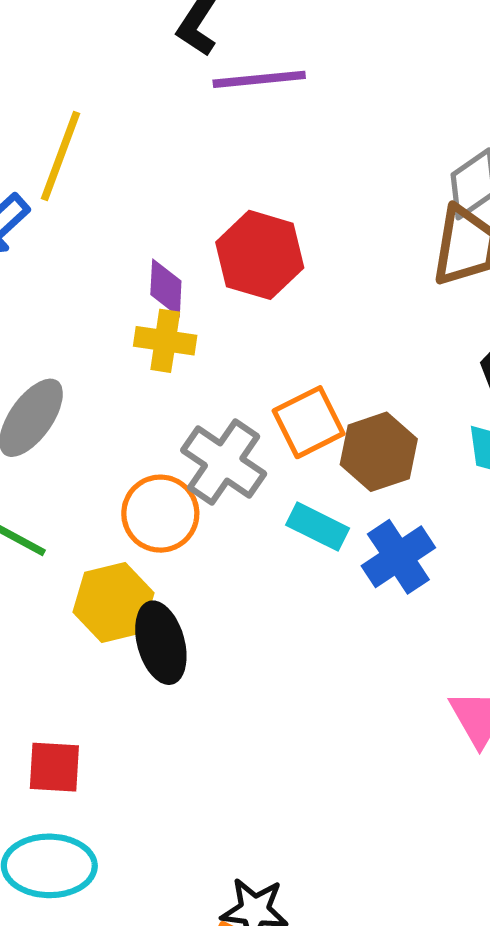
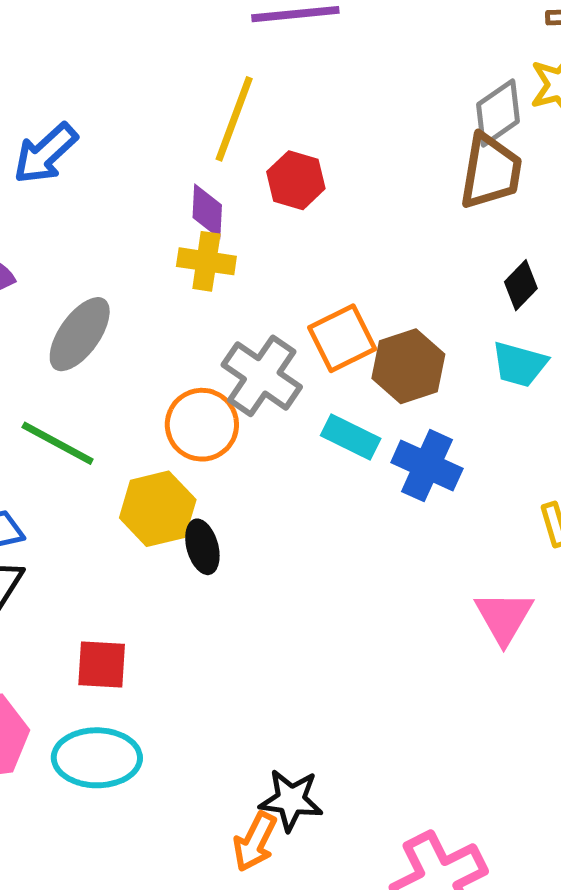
yellow line: (60, 156) -> (234, 119), moved
red hexagon: (260, 255) -> (296, 180), size x0.7
blue cross: (398, 557) -> (427, 466), turned -32
black ellipse: (161, 643) -> (202, 547), size x0.7

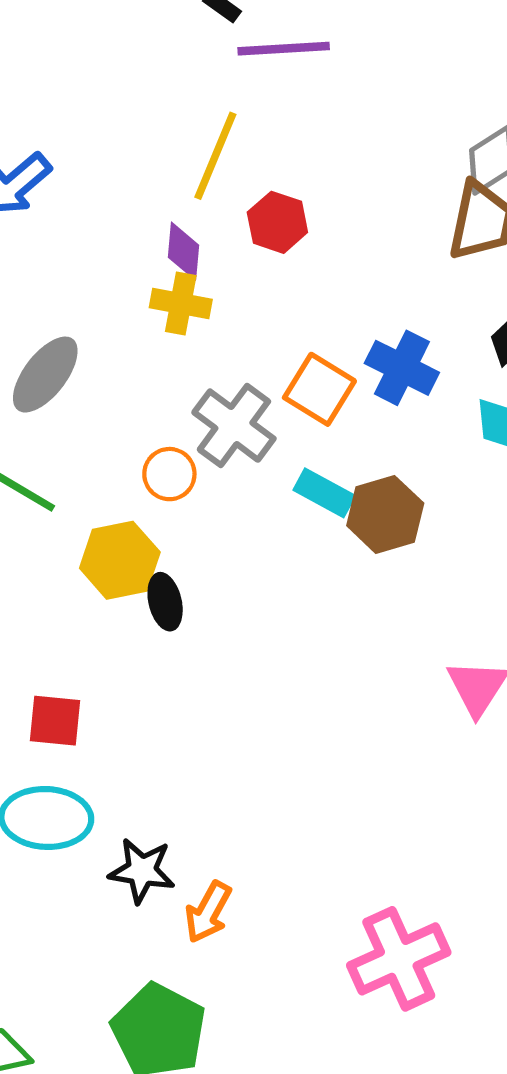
orange square: (342, 338) -> (319, 389), turned -34
brown hexagon: (408, 366) -> (385, 514), moved
orange circle: (202, 425) -> (169, 474), size x0.7
blue cross: (427, 466) -> (402, 368), moved
black star: (291, 800) -> (142, 871), moved

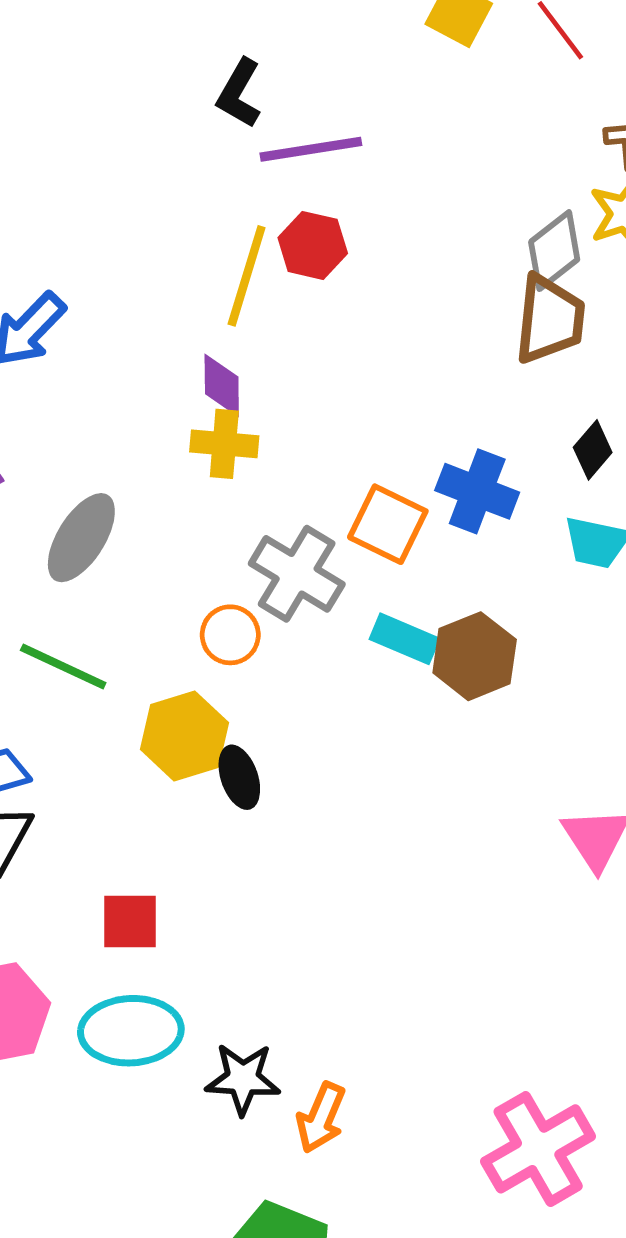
red hexagon: (277, 222) -> (313, 245), moved

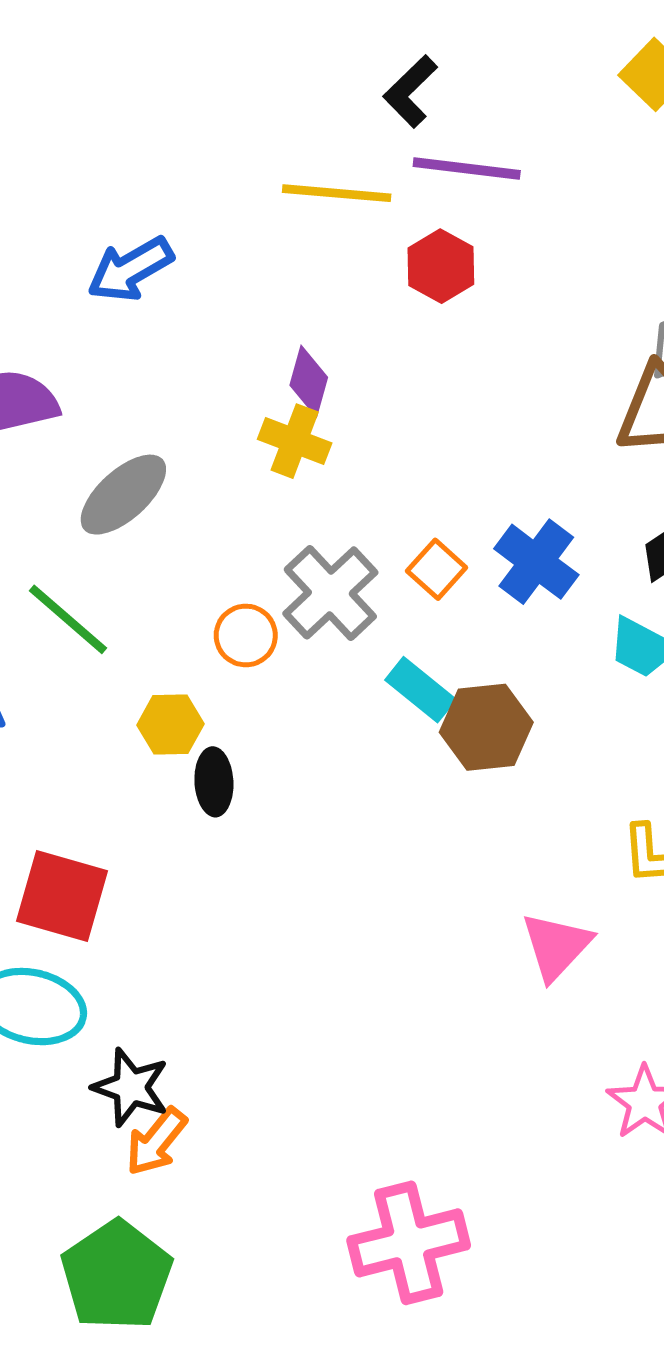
yellow line: (247, 276) -> (337, 193), moved, turned 62
orange square: (388, 524) -> (437, 569), size x0.7
yellow hexagon: (184, 736) -> (170, 724), size x0.7
red square: (130, 922) -> (62, 896), size x1.4
orange arrow: (321, 1118) -> (156, 1142), moved

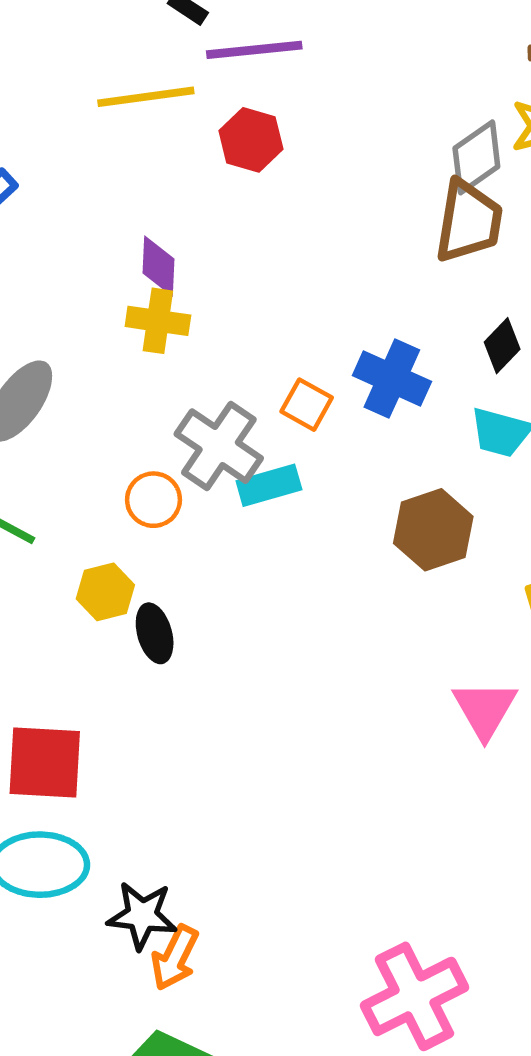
cyan rectangle: (421, 690) -> (269, 485), moved, turned -42
brown hexagon: (486, 727) -> (433, 530), moved

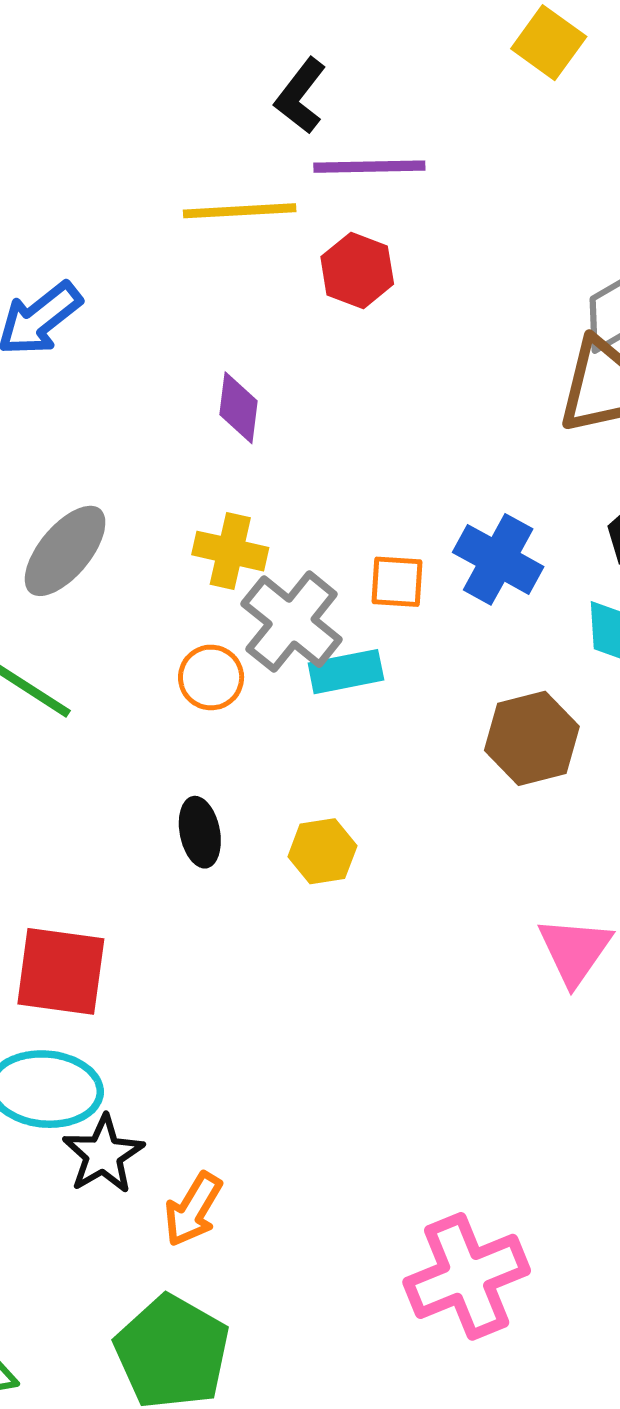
yellow cross: (158, 321) -> (230, 551), moved
orange square: (307, 405) -> (397, 582), turned -30
yellow hexagon: (105, 592) -> (322, 851), moved
black star: (142, 916) -> (103, 1154), moved, turned 30

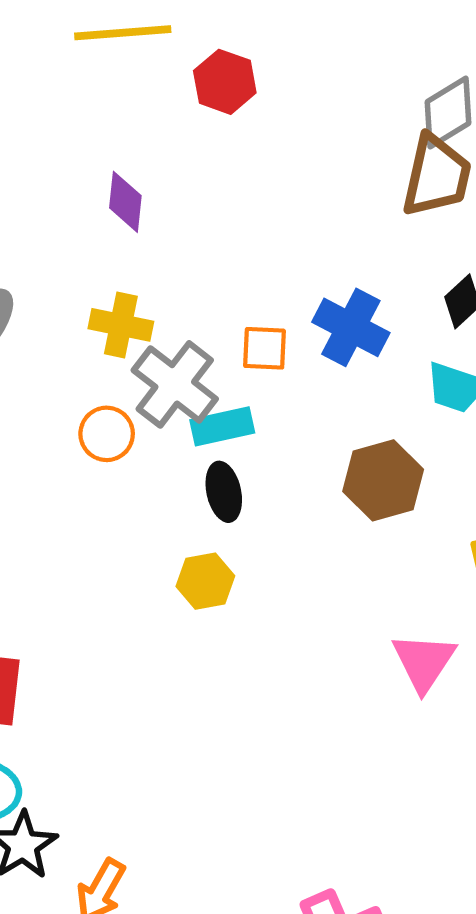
black ellipse: (200, 832) -> (224, 492), moved

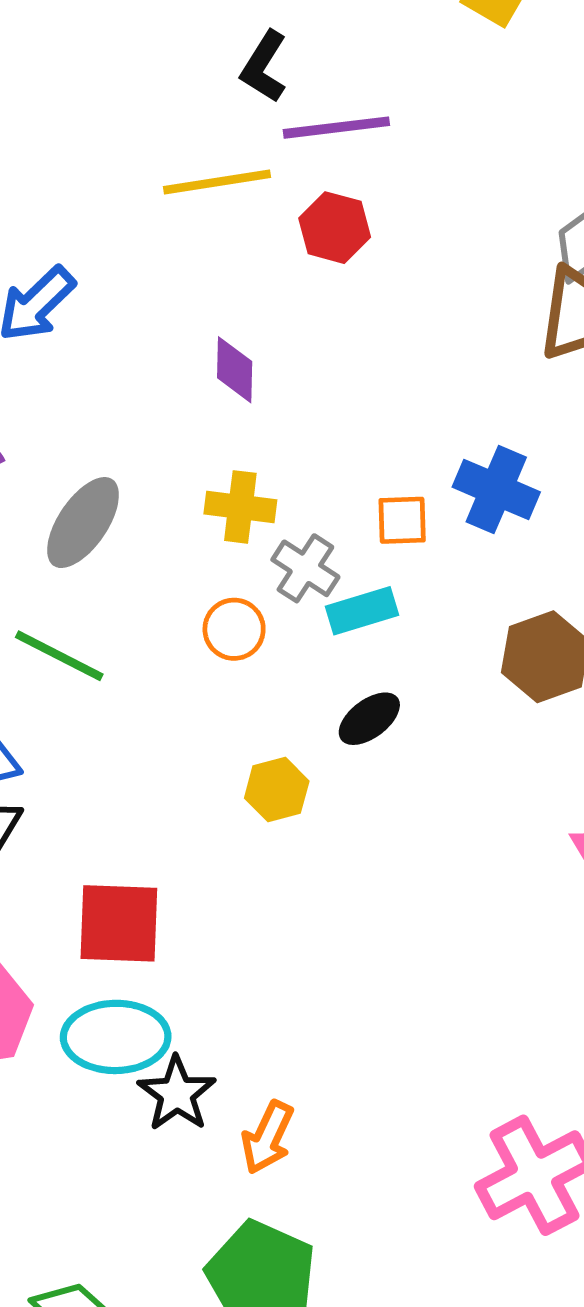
gray cross: (175, 384) -> (305, 568), size x0.7
black ellipse: (224, 492) -> (369, 719), moved, turned 70
yellow hexagon: (205, 581) -> (277, 790), moved

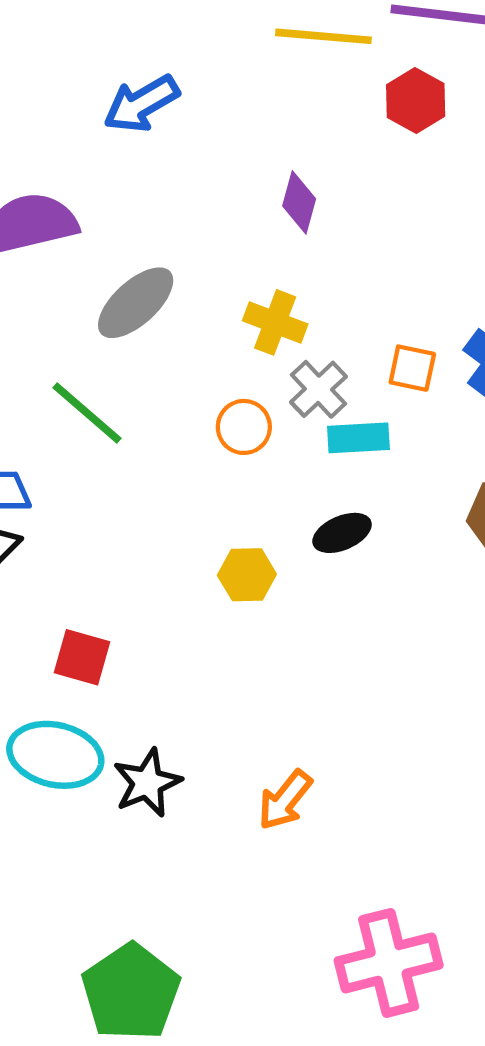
red square: (119, 923) -> (82, 657), size x0.7
black star: (177, 1094) -> (147, 783), moved
orange arrow: (267, 1137) -> (285, 800), moved

